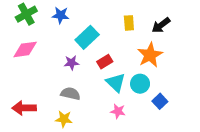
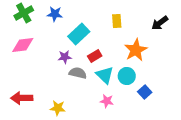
black arrow: (161, 25) -> (160, 23), moved
gray semicircle: (70, 94) -> (78, 73), moved

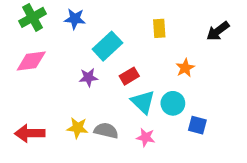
orange star: (136, 50) -> (185, 68), size x0.6
gray semicircle: (78, 73) -> (106, 131), moved
blue square: (145, 92) -> (197, 125), turned -32
yellow star: (58, 108) -> (77, 128), moved

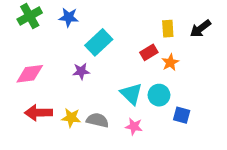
yellow rectangle: (159, 28) -> (168, 29), moved
pink diamond: (31, 61) -> (30, 74), moved
red rectangle: (129, 76) -> (149, 52), moved
red arrow: (30, 133) -> (38, 113), moved

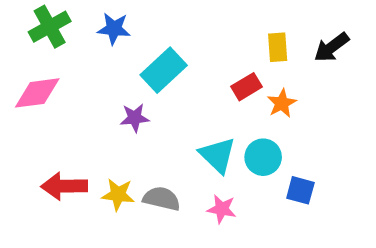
pink diamond: (30, 74) -> (37, 93), moved

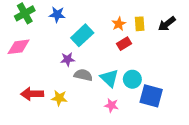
orange star: (282, 103) -> (119, 24), moved
blue square: (300, 190) -> (151, 96), size x1.6
gray semicircle: (162, 199) -> (83, 75), moved

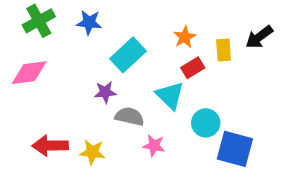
yellow rectangle: (140, 24) -> (224, 50), moved
cyan triangle: (109, 78) -> (170, 95), moved
pink star: (111, 105) -> (154, 146), moved

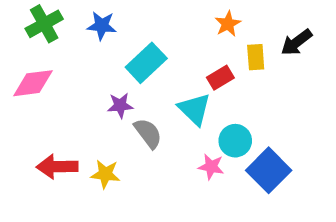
orange star: (185, 37) -> (228, 24), moved
gray semicircle: (130, 116) -> (148, 133), turned 40
pink star: (154, 146) -> (211, 167), moved
blue square: (235, 149) -> (269, 170), turned 30

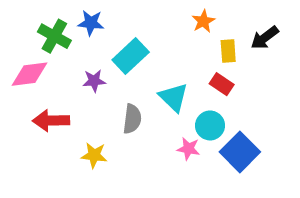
green cross: (44, 24) -> (54, 36), moved, turned -32
red rectangle: (220, 78) -> (222, 84), moved, turned 65
purple star: (120, 105) -> (94, 81), moved
gray semicircle: (148, 133) -> (132, 119), turned 44
red arrow: (57, 167) -> (51, 121), moved

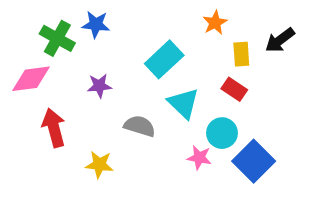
cyan rectangle: (131, 56) -> (164, 59), moved
gray semicircle: (132, 119) -> (140, 126), turned -80
red arrow: (51, 121) -> (54, 128), turned 76

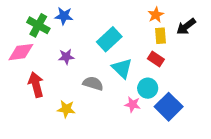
orange star: (215, 23) -> (156, 15), moved

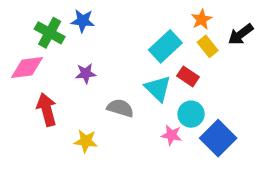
yellow rectangle: (160, 36) -> (208, 46), turned -35
cyan rectangle: (109, 39) -> (165, 46), moved
red rectangle: (156, 59) -> (188, 76), moved

